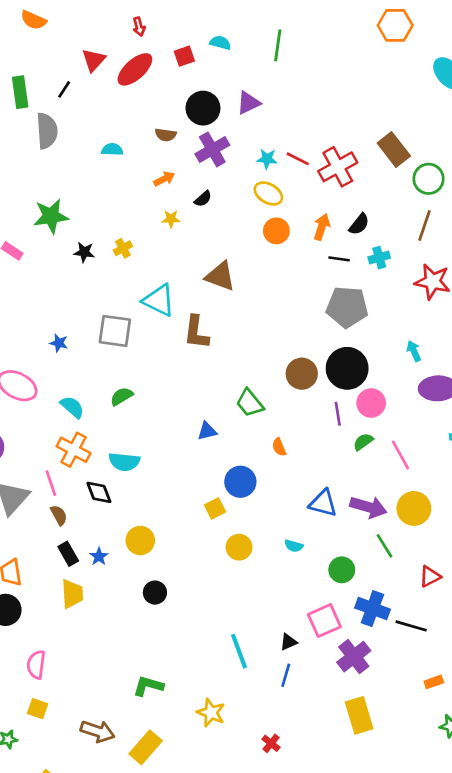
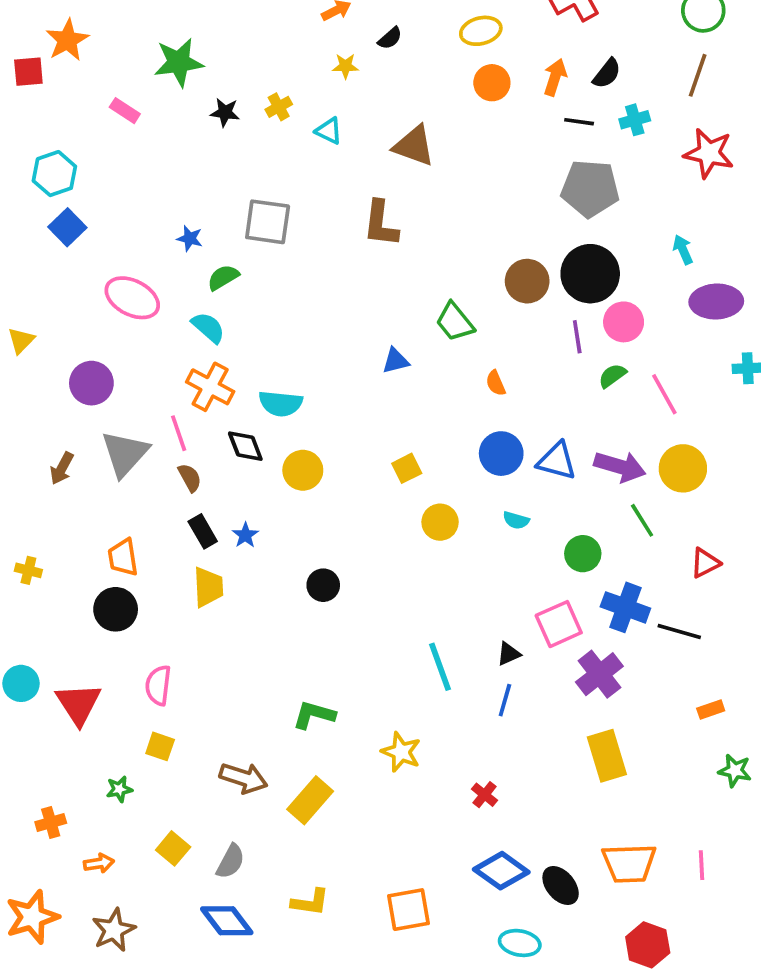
yellow ellipse: (268, 194) -> (481, 31), turned -44
cyan triangle: (159, 300) -> (329, 131), moved, size x0.6
green semicircle: (122, 396) -> (223, 277), moved
blue circle: (240, 482) -> (501, 454), moved
yellow circle: (140, 540) -> (303, 470), moved

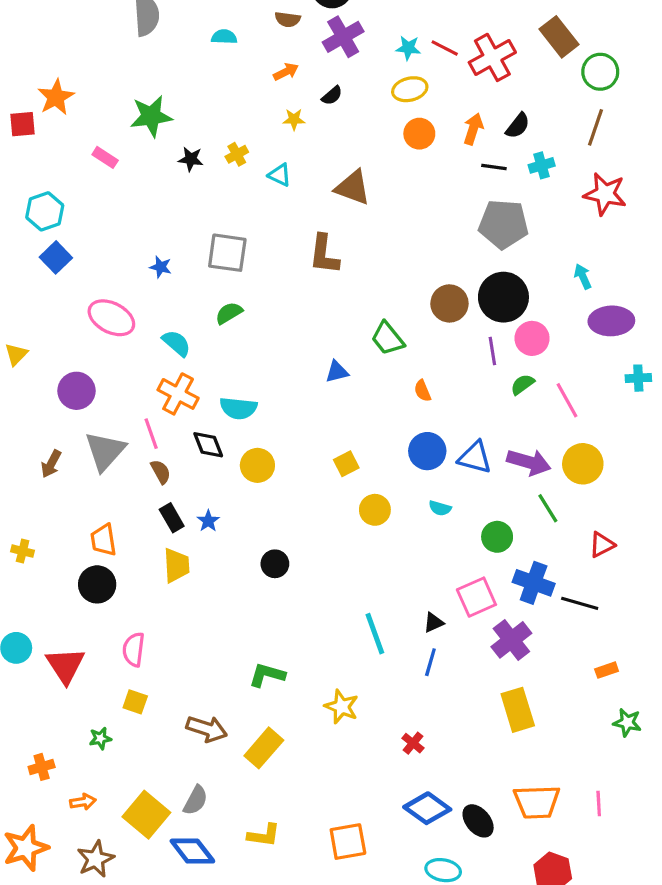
green semicircle: (223, 277) -> (229, 313), moved
yellow square: (173, 848) -> (146, 815), moved, size x1.6

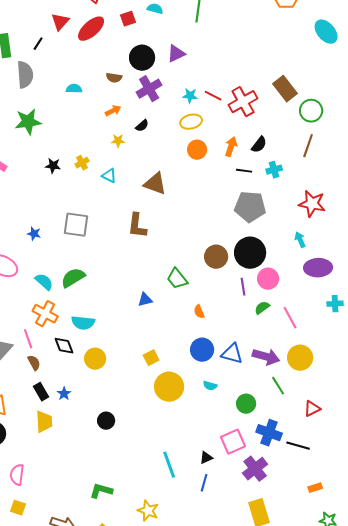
green star: (151, 116) -> (28, 122), moved
red star: (605, 194) -> (312, 204), moved
green semicircle: (229, 313) -> (73, 278), moved, size x1.4
yellow circle: (375, 510) -> (169, 387), size x1.5

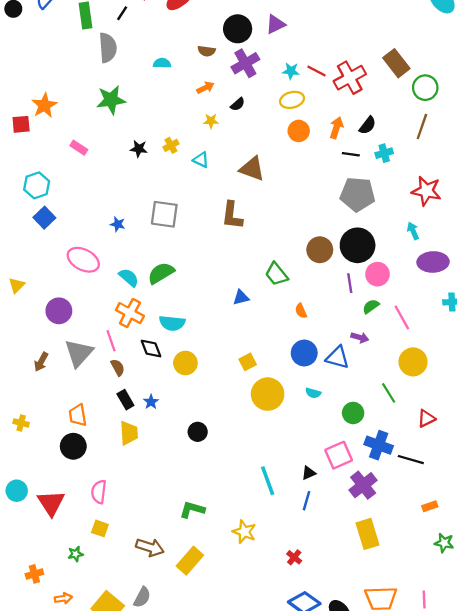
purple arrow: (266, 357) -> (360, 337), moved, size x0.6

